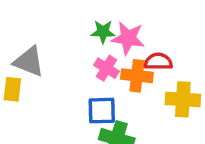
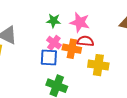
pink star: (128, 38) -> (80, 22), moved
blue square: (102, 111) -> (49, 57), moved

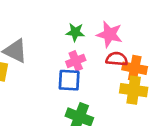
pink cross: (54, 43) -> (76, 61), turned 32
orange cross: (72, 49) -> (135, 68), moved

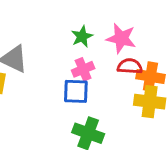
green star: (75, 32) -> (82, 36), turned -30

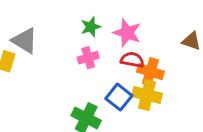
blue square: (76, 91) -> (119, 97), moved, turned 30

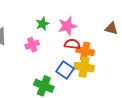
pink star: (127, 33) -> (67, 26), turned -30
pink cross: (88, 58) -> (32, 45), moved

